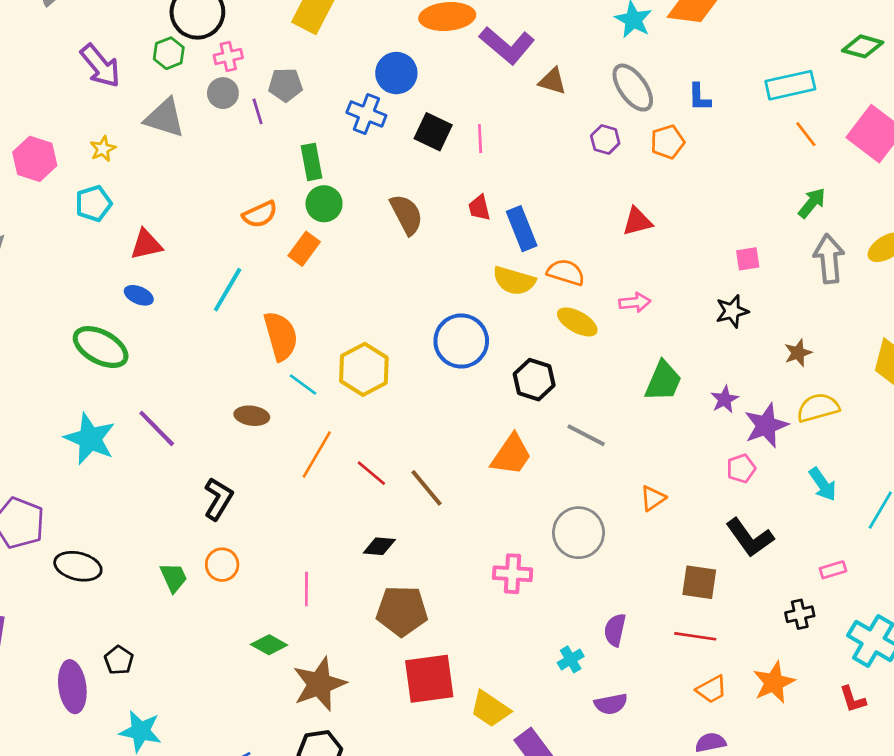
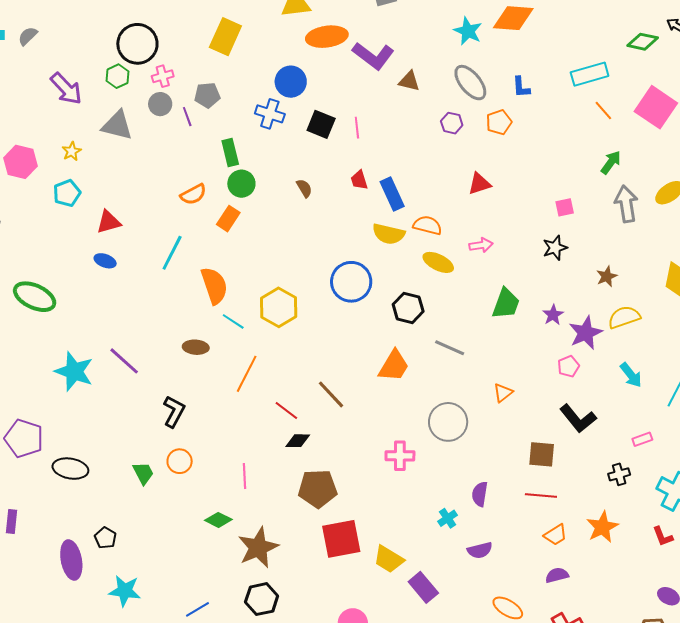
brown semicircle: (406, 214) -> (304, 188), size x0.6
green ellipse: (101, 347) -> (35, 297), moved
red line: (371, 473) -> (286, 411), moved

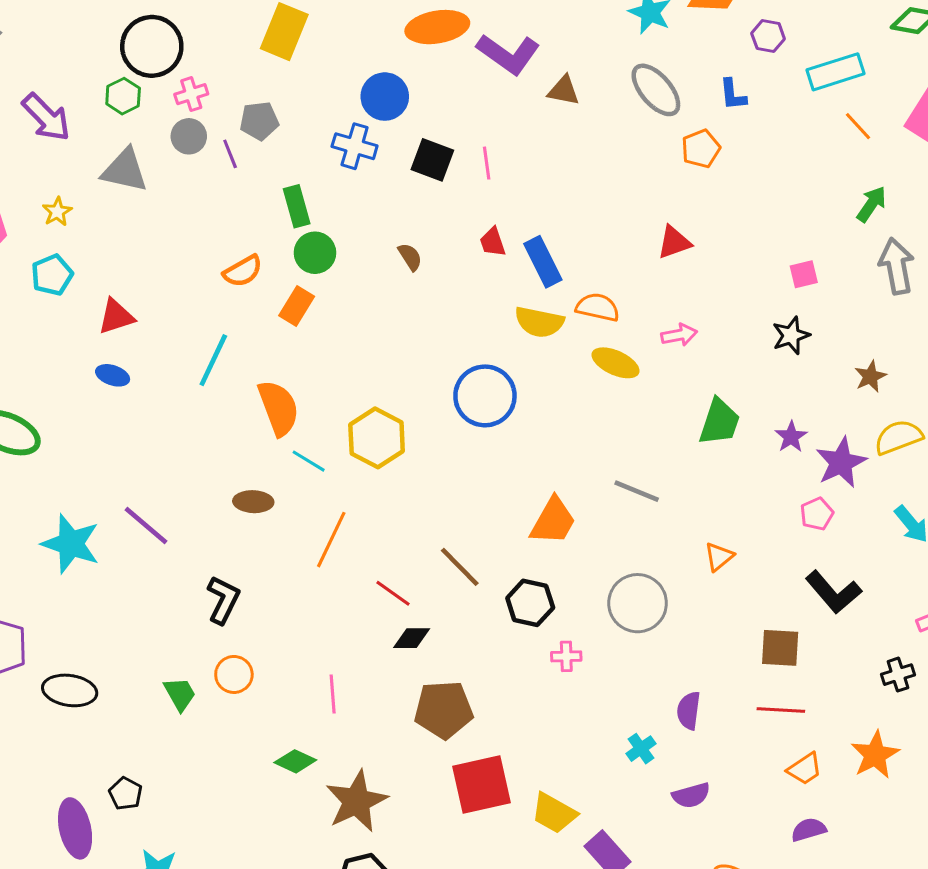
purple hexagon: (452, 123) -> (768, 36), moved
black hexagon: (408, 308) -> (530, 603), moved
pink cross: (400, 456) -> (566, 656), size x0.7

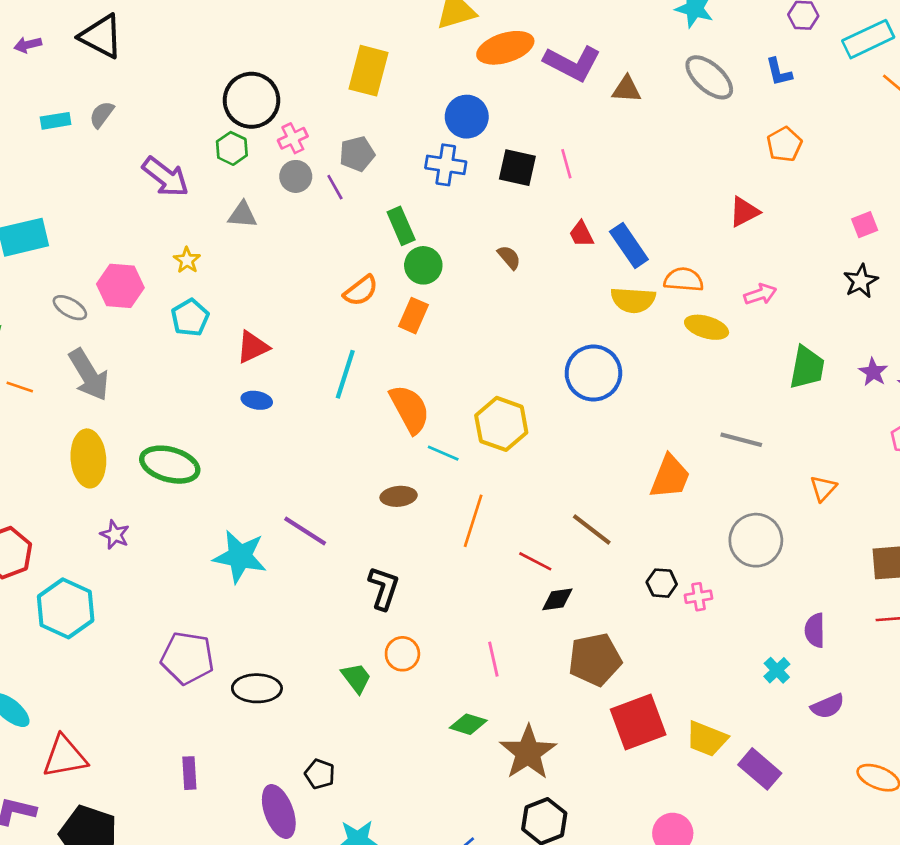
orange pentagon: (701, 149) -> (784, 144), moved
gray triangle: (125, 170) -> (242, 215), size x0.7
black hexagon: (530, 603) -> (662, 583), moved, size x0.7

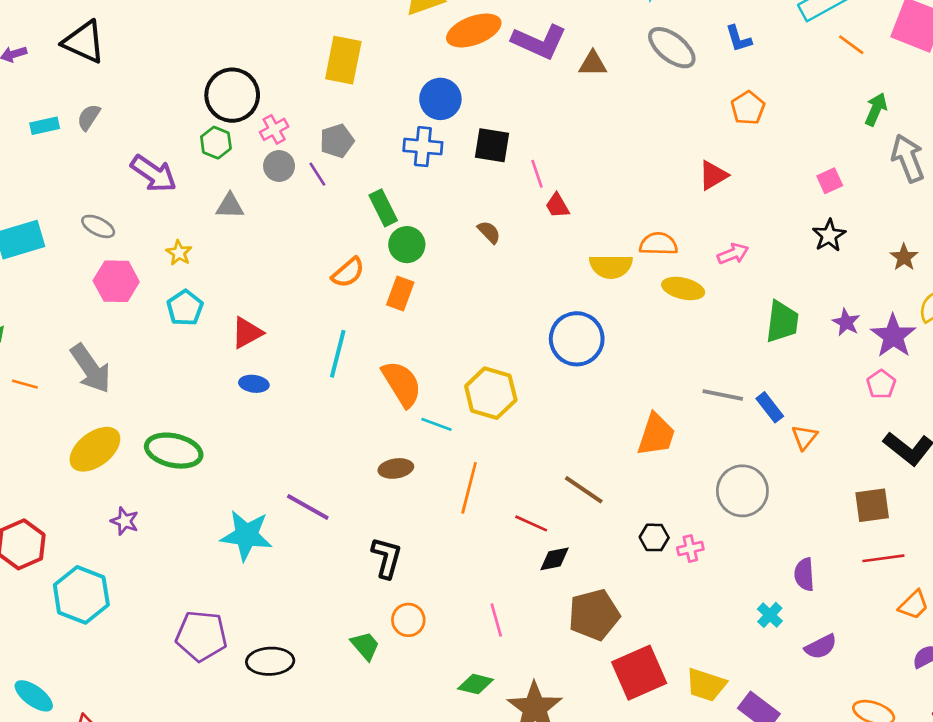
pink line: (566, 164) -> (537, 174), moved
blue rectangle: (629, 245) -> (770, 407), moved, size x0.7
gray ellipse: (70, 308) -> (98, 226), moved
yellow ellipse: (88, 458) -> (95, 449), turned 60

